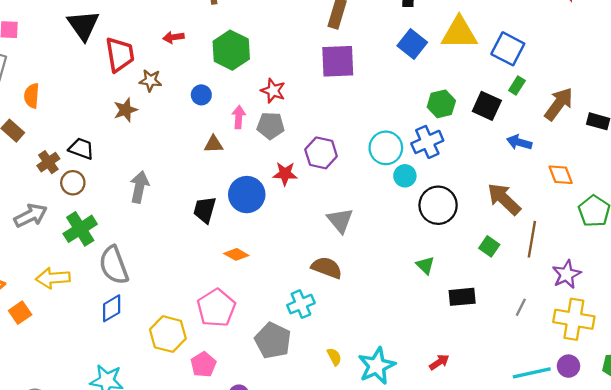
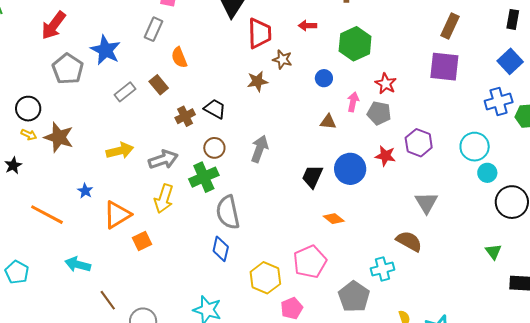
orange semicircle: (32, 96) -> (179, 57), turned -35
blue cross: (427, 142) -> (499, 101), moved
brown circle: (73, 183) -> (214, 148), moved
yellow arrow: (53, 278) -> (164, 199), moved, turned -76
blue diamond: (112, 308) -> (221, 249), turned -55

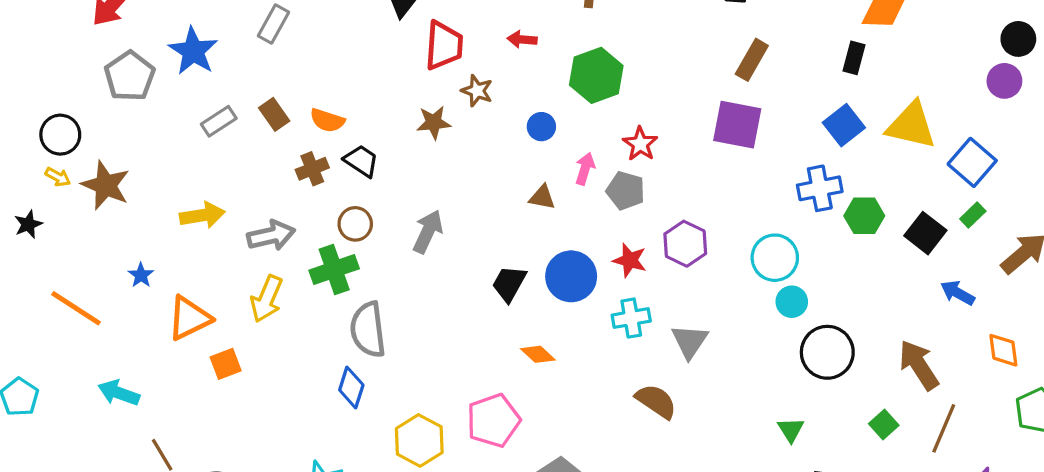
orange semicircle: (179, 57) -> (327, 120), moved, turned -55
cyan cross: (383, 269) -> (631, 318), moved

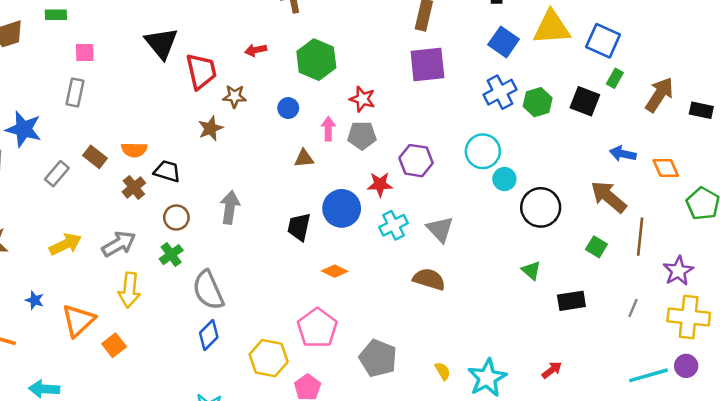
green cross: (334, 269) -> (171, 255), size x0.7
blue arrow: (958, 293) -> (623, 154), moved
blue diamond: (351, 387) -> (209, 335), turned 44

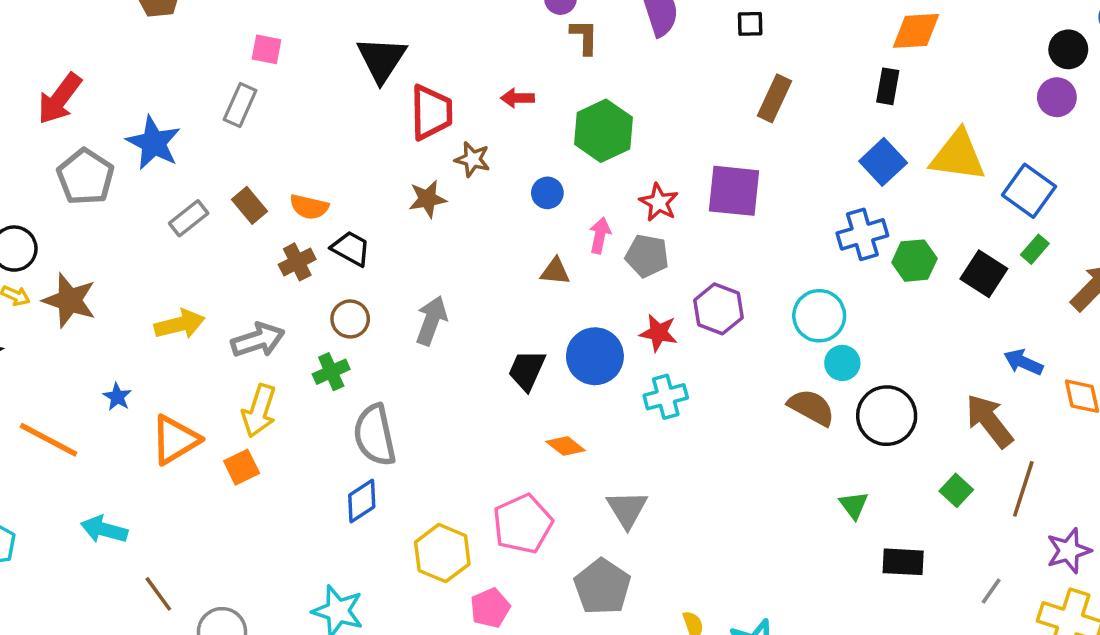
purple square: (427, 64) -> (734, 191), moved
gray triangle: (440, 229) -> (627, 509), moved
brown semicircle: (429, 279) -> (811, 407), moved
orange square: (114, 345) -> (242, 467), moved

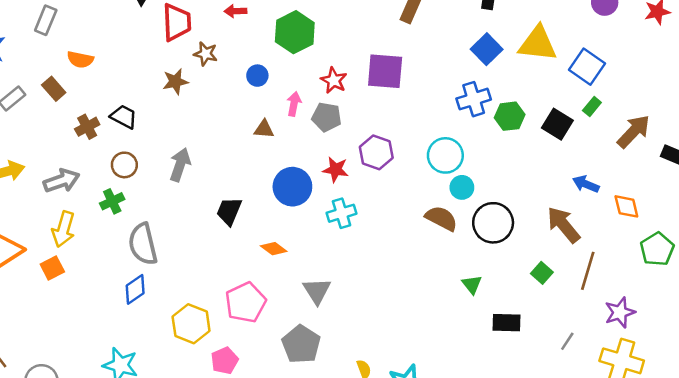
orange semicircle: (309, 207) -> (80, 59), moved
black trapezoid: (527, 370) -> (229, 211), moved

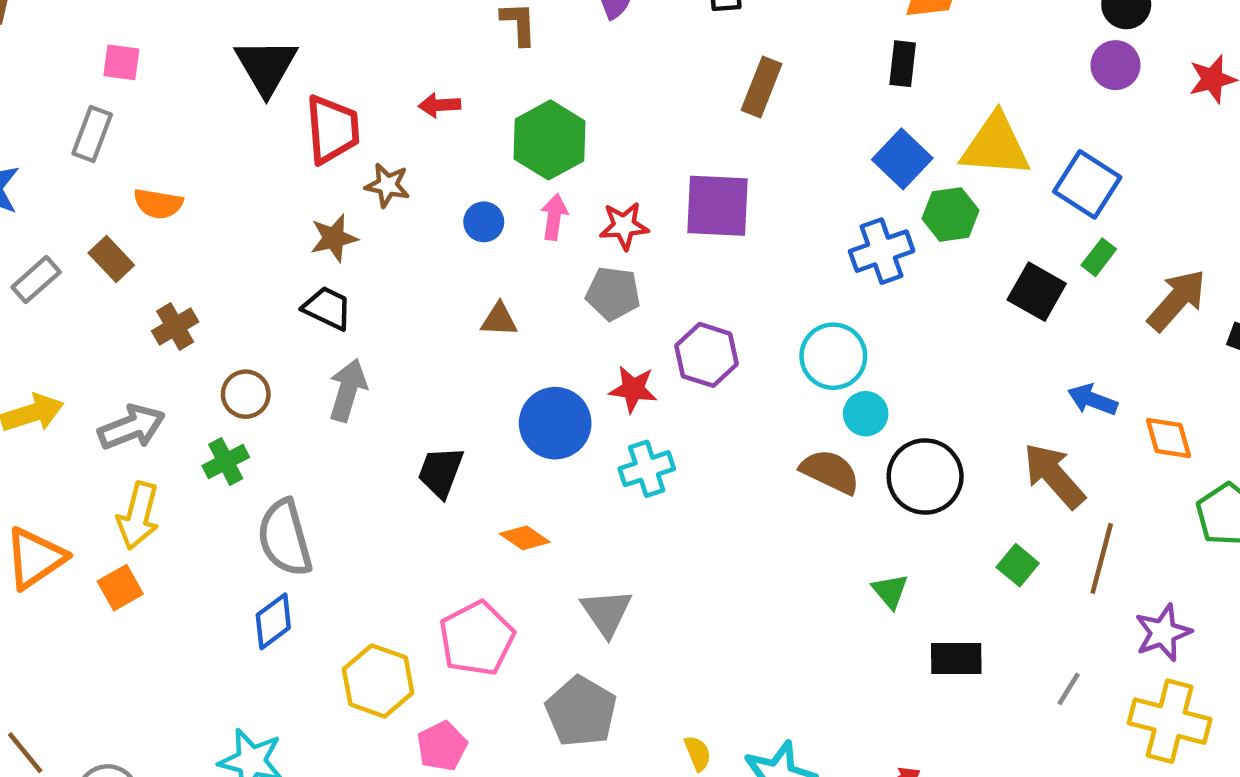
red star: (334, 80) -> (624, 226), turned -30
pink arrow: (294, 104) -> (554, 217), moved
green hexagon: (510, 116) -> (950, 215), moved
black trapezoid: (124, 117) -> (327, 308), moved

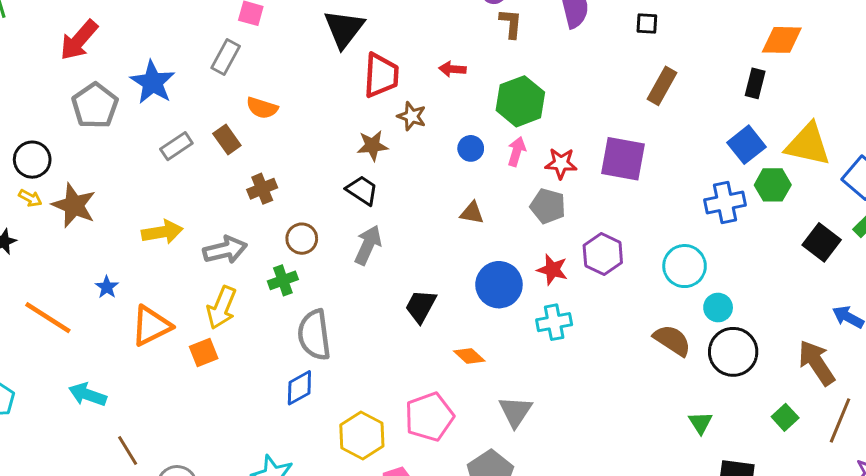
cyan circle: (866, 414) -> (718, 308), moved

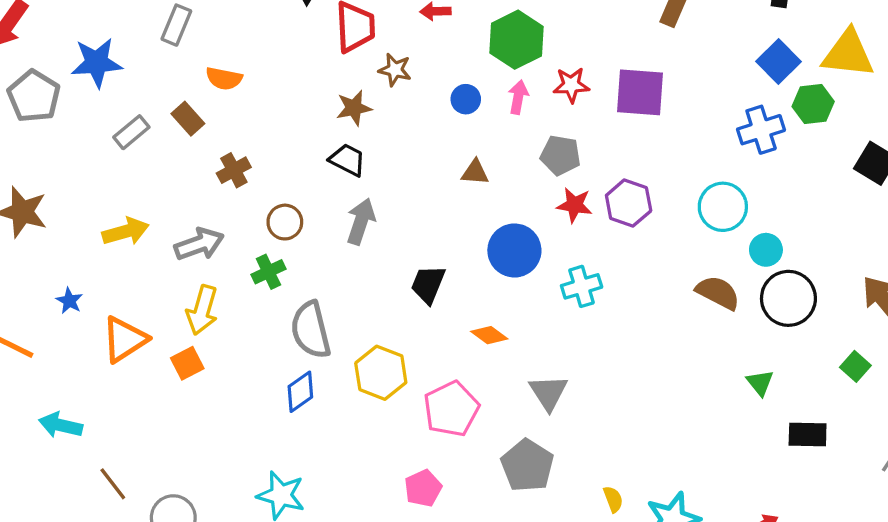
blue star: (153, 82) -> (97, 63), turned -30
red star: (561, 163) -> (571, 85), moved
red star: (552, 270) -> (574, 205), moved
yellow hexagon: (362, 435) -> (381, 373), moved

